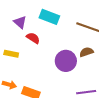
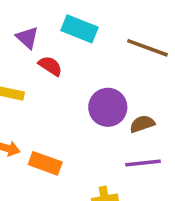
brown semicircle: (86, 52) -> (142, 124), moved

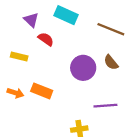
brown semicircle: (142, 124) -> (111, 62), moved, turned -112
orange rectangle: (45, 163) -> (42, 91), moved

